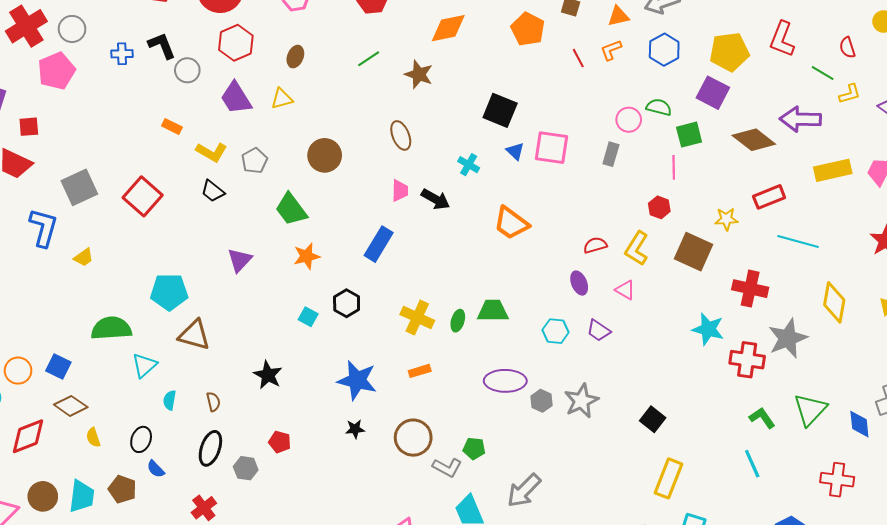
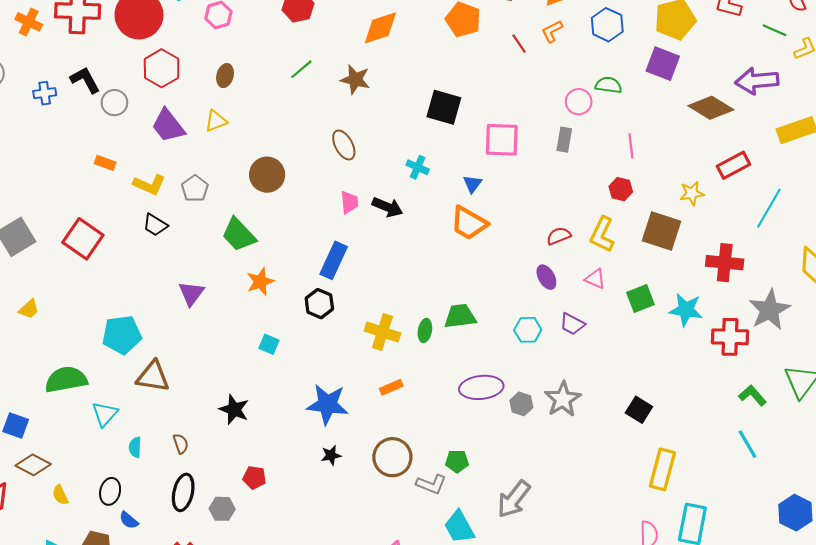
green square: (689, 135) -> (640, 299), moved
blue triangle: (515, 151) -> (473, 184), moved, turned 30
cyan line: (798, 242) -> (769, 208), turned -69
black hexagon: (347, 303) -> (319, 304), moved

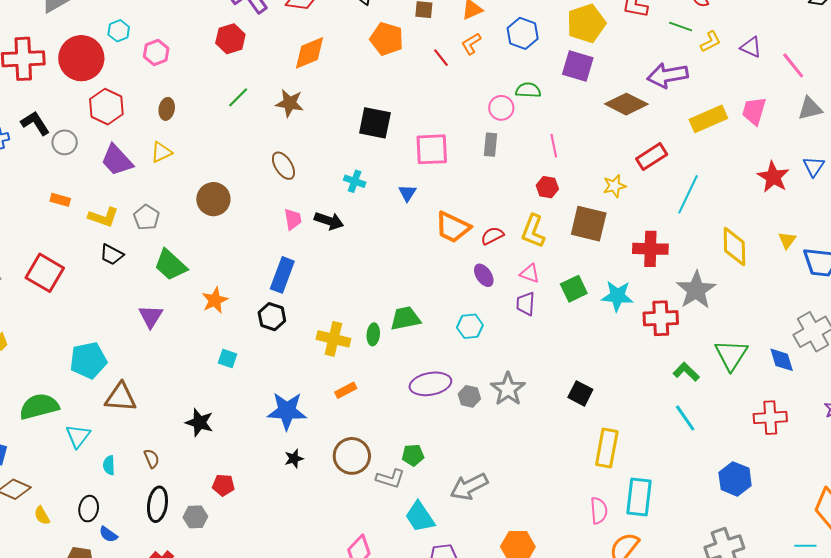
orange trapezoid: (469, 223) -> (453, 227), moved
green trapezoid: (239, 235) -> (170, 265), moved
purple trapezoid: (572, 324) -> (526, 304), moved, turned 70
gray arrow: (514, 499) -> (469, 487), turned 30

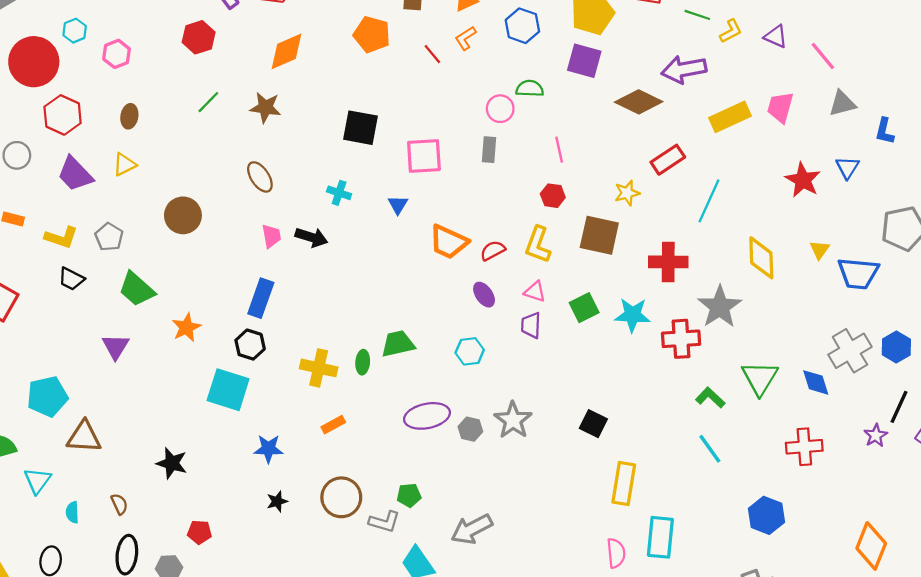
cyan square: (227, 359) -> (228, 390), moved, size x2.0
blue star: (287, 411) -> (268, 449), size x0.7

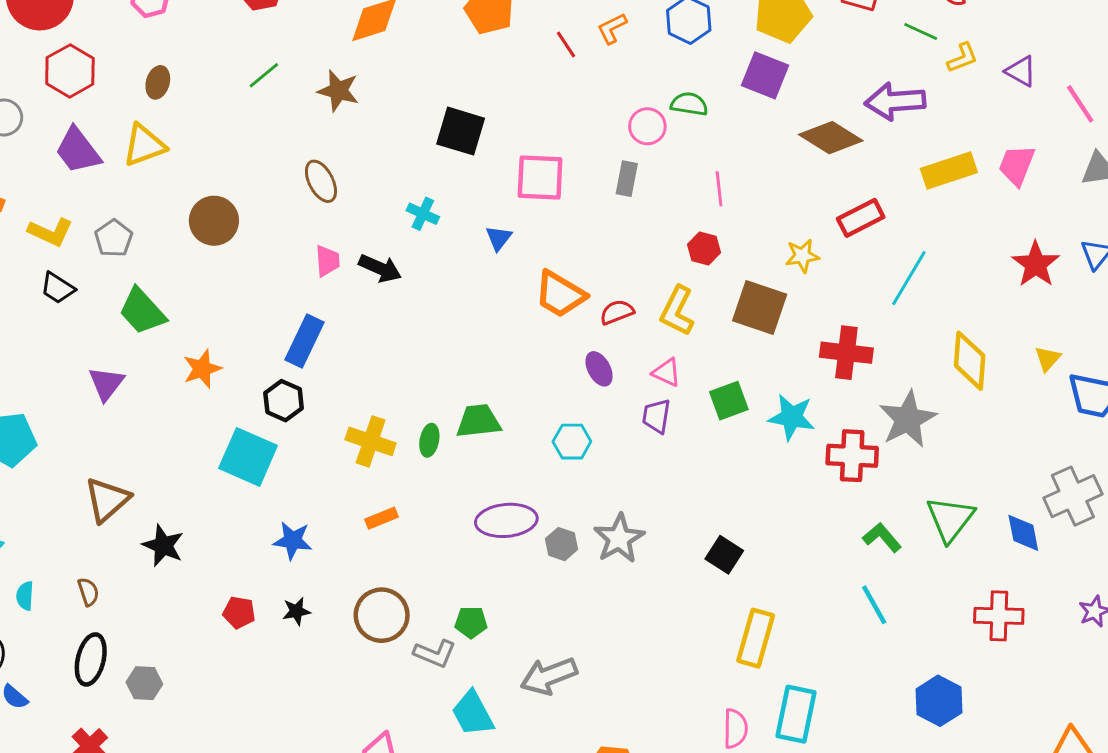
yellow triangle: (124, 164) -> (144, 145), size x1.4
brown triangle: (84, 437) -> (107, 500), moved, turned -51
red pentagon: (200, 532) -> (239, 612), moved

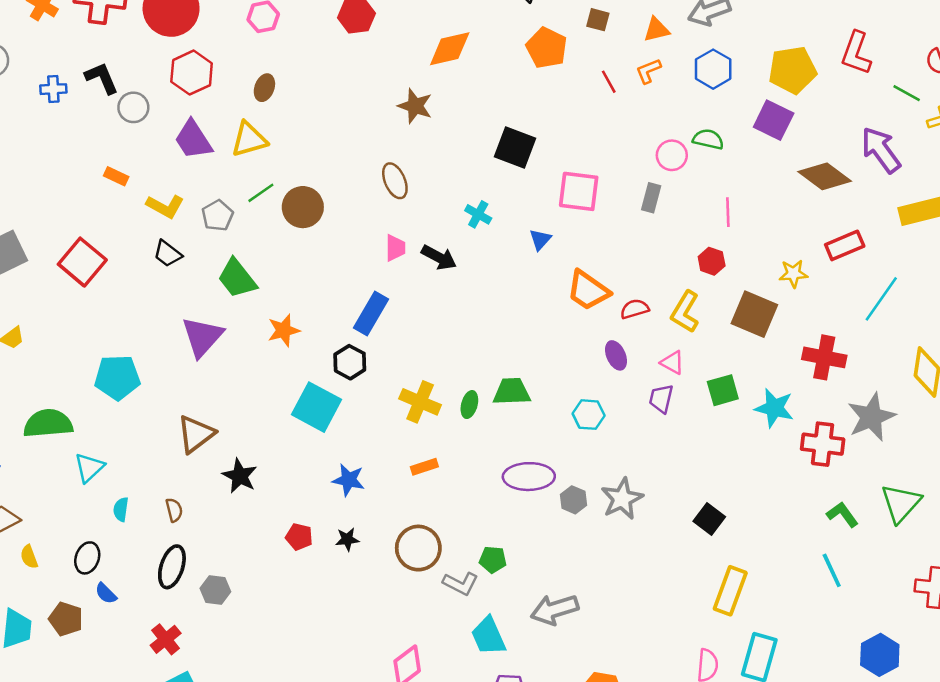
green line: (264, 75) -> (261, 193), moved
purple arrow: (895, 101) -> (881, 150), turned 54
purple triangle: (106, 384) -> (202, 337), size x1.4

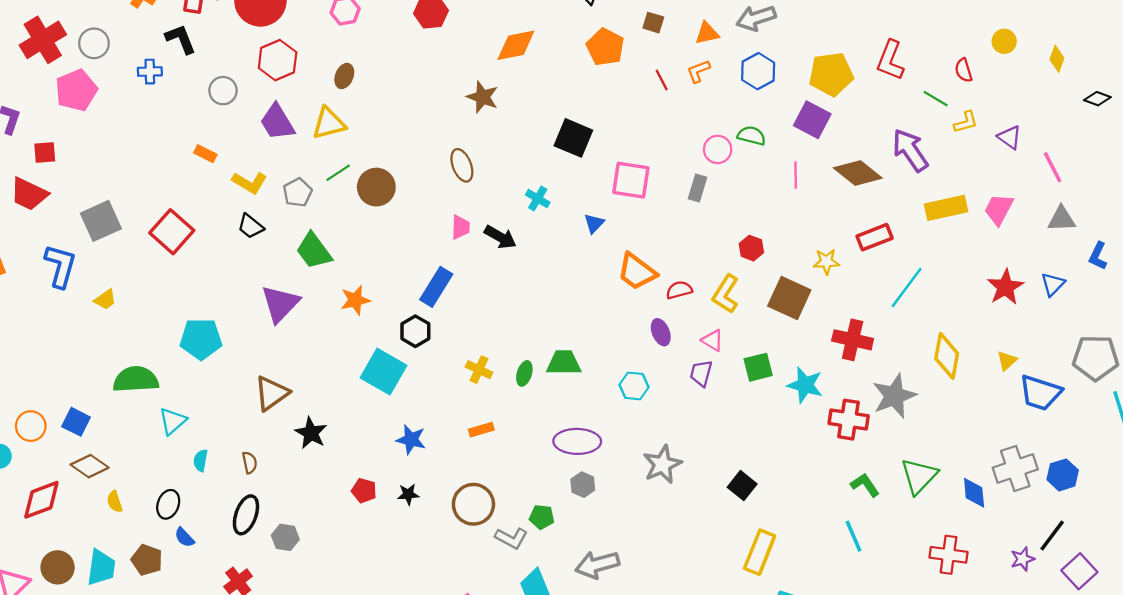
black L-shape: (102, 78) -> (181, 39), moved
pink line: (728, 212) -> (796, 175), moved
yellow cross: (420, 402) -> (479, 370), size x0.7
gray hexagon: (574, 500) -> (583, 485), moved

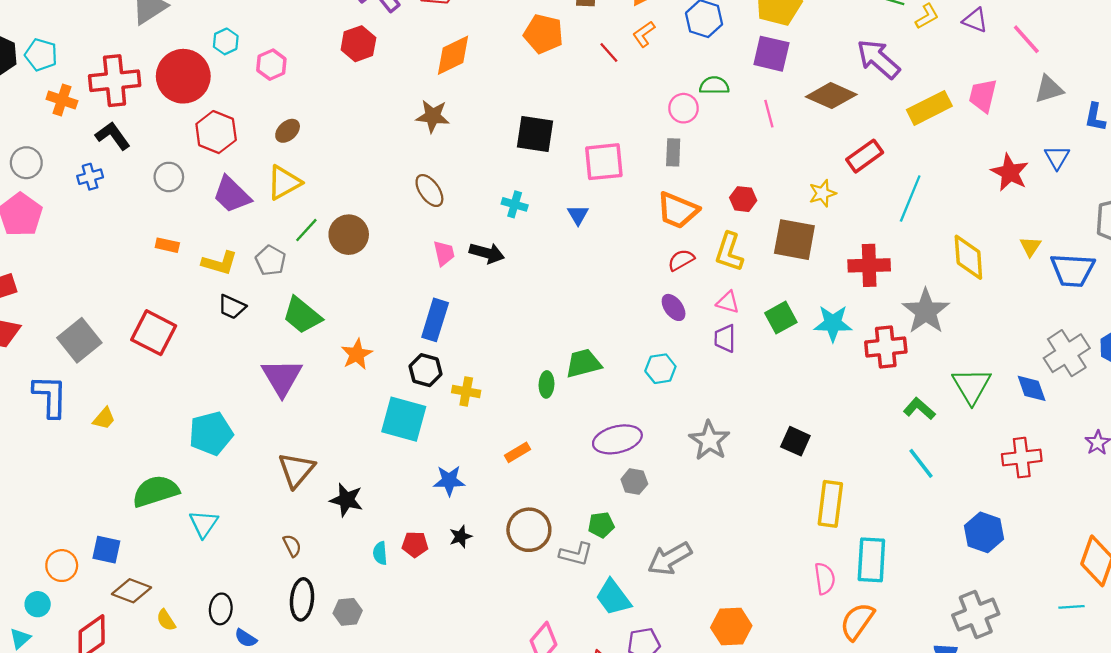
brown ellipse: (344, 76) -> (288, 131), turned 40
orange trapezoid: (637, 272) -> (678, 210), moved
yellow cross: (479, 370) -> (466, 392), moved
cyan semicircle: (201, 460) -> (380, 553), moved

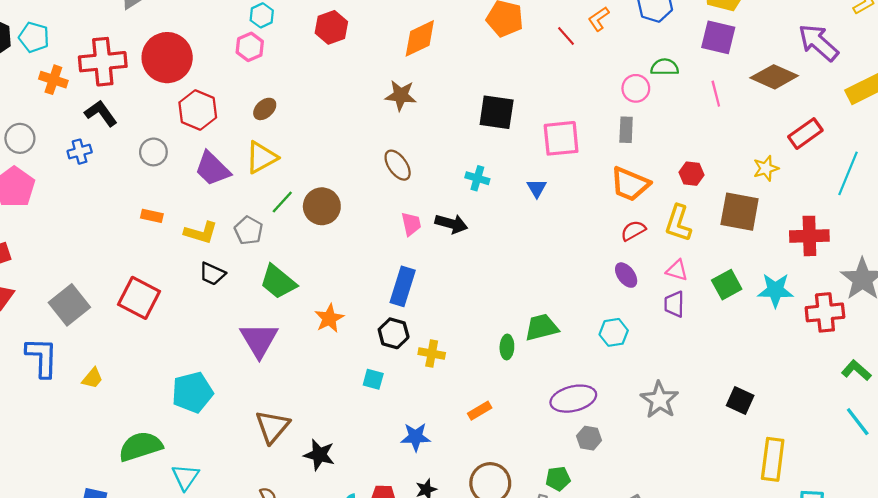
cyan hexagon: (226, 41) -> (262, 15), moved
cyan square: (404, 419) -> (373, 379), size x0.5

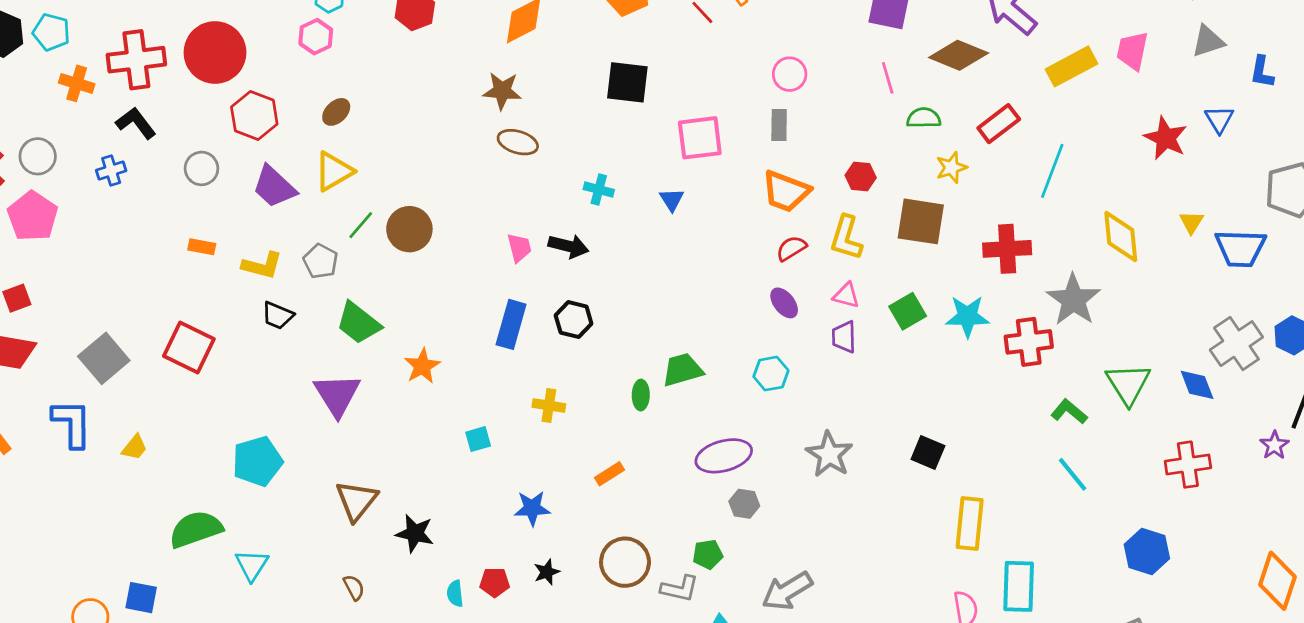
green semicircle: (665, 67) -> (924, 118), moved
black square: (497, 112) -> (627, 82), moved
brown ellipse: (398, 165) -> (518, 142), moved, turned -36
black hexagon: (394, 333) -> (574, 320), moved
cyan square: (373, 379) -> (478, 439), turned -30

